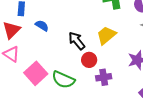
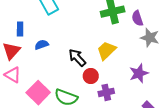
blue semicircle: (42, 26) -> (42, 45), turned -48

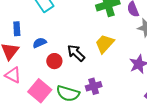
red circle: (91, 76) -> (54, 61), moved
purple cross: (106, 92) -> (94, 86), moved

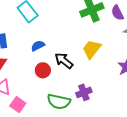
blue semicircle: (40, 43) -> (38, 46), moved
pink square: (40, 91) -> (18, 105), moved, size x0.7

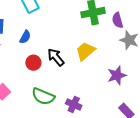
blue semicircle: (38, 46) -> (25, 37), moved, turned 136
purple cross: (84, 92) -> (74, 104), moved, turned 35

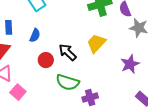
green semicircle: (43, 96) -> (68, 82), moved
purple cross: (74, 104) -> (90, 98), turned -35

